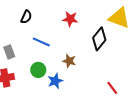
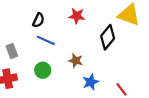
black semicircle: (26, 17) -> (38, 20), moved
blue star: (55, 81) -> (91, 82), moved

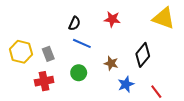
black diamond: (108, 37) -> (143, 55), moved

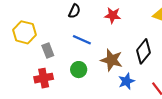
black semicircle: (74, 23) -> (74, 11), moved
yellow hexagon: (21, 52) -> (24, 32), moved
brown star: (111, 63) -> (112, 60), size x1.5

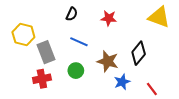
gray rectangle: (48, 50) -> (46, 52), size x1.5

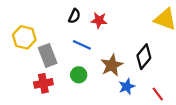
red star: (109, 18) -> (99, 20), moved
brown star: (108, 61) -> (112, 65), turned 30

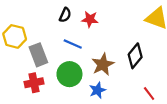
green circle: (79, 75) -> (69, 74), size x1.5
blue star: (127, 87) -> (97, 90), moved

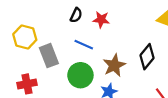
red cross: (34, 83) -> (27, 84), moved

